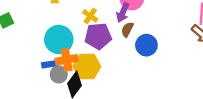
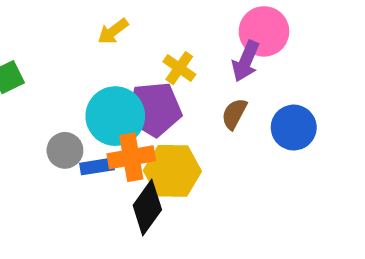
brown semicircle: (127, 29) -> (234, 114), moved
purple pentagon: (98, 36) -> (154, 109), moved
gray circle: (59, 74) -> (65, 150), moved

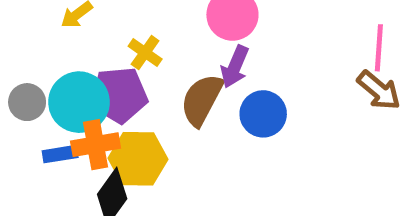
purple arrow: (246, 61) -> (235, 67), moved
brown semicircle: (234, 114) -> (202, 100), size x1.6
gray circle: (65, 150) -> (27, 102), moved

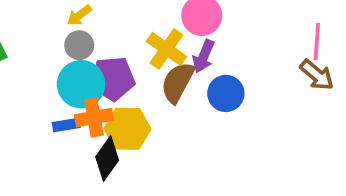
yellow cross: (145, 53) -> (166, 49), moved, size x1.5
gray circle: (27, 102) -> (79, 45), moved

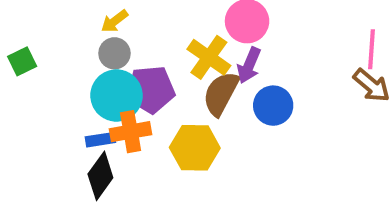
yellow hexagon: (127, 129) -> (195, 148), moved
black diamond: (107, 158) -> (100, 176), moved

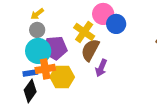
purple arrow: (249, 65) -> (101, 68), moved
blue circle: (273, 106) -> (116, 24), moved
yellow hexagon: (195, 148) -> (62, 77), moved

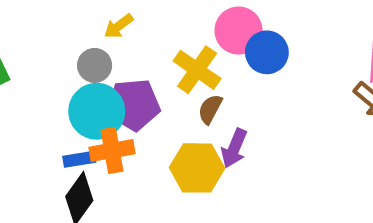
yellow arrow: (37, 14) -> (119, 26), moved
brown semicircle: (90, 50) -> (210, 109), size x0.6
yellow hexagon: (62, 77) -> (197, 168), moved

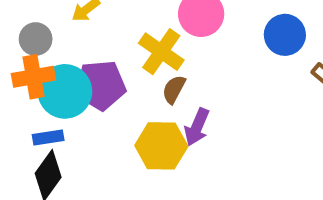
blue circle: (267, 52) -> (285, 35), moved
gray circle: (95, 65) -> (36, 39), moved
orange cross: (112, 150) -> (33, 77), moved

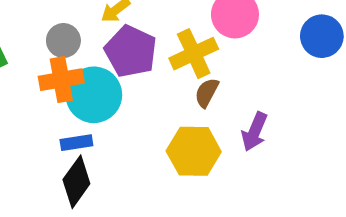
yellow cross: (161, 52) -> (194, 54), turned 30
purple pentagon: (101, 85) -> (131, 51), moved, turned 30
purple arrow: (197, 127) -> (255, 132), moved

